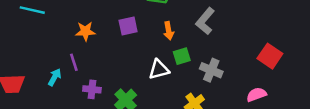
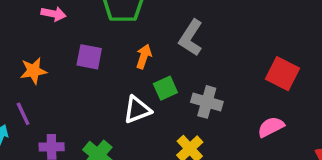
purple square: (128, 26) -> (89, 57), turned 30
orange arrow: (169, 31) -> (144, 57), turned -144

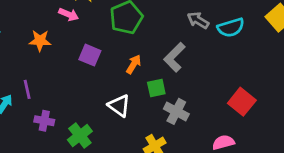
orange star: (33, 71) -> (40, 41), moved
green square: (165, 88) -> (156, 88), moved
white triangle: (137, 110) -> (119, 106), turned 45

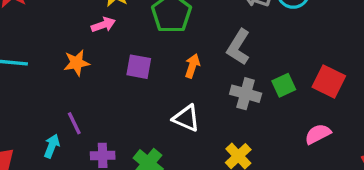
pink arrow: (69, 14) -> (103, 25), turned -30
green square: (156, 88) -> (284, 85), moved
gray cross: (176, 111) -> (246, 94), moved

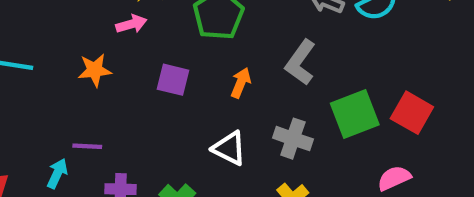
green square: (284, 85) -> (355, 114), size x1.6
gray cross: (246, 94) -> (293, 139), moved
purple line: (74, 123) -> (87, 146), turned -65

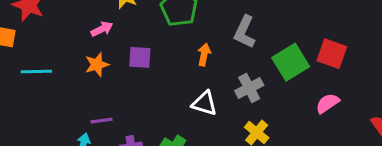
pink arrow: (131, 24) -> (102, 29), moved
purple square: (173, 80) -> (140, 57), moved
gray cross: (293, 139) -> (249, 88), turned -36

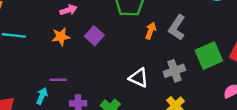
orange arrow: (204, 55) -> (151, 31), moved
purple square: (140, 57) -> (94, 36), turned 30

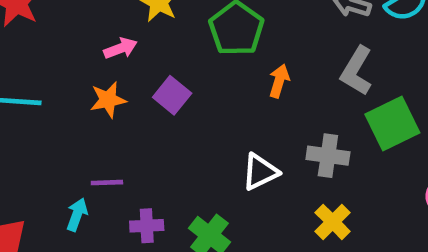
gray L-shape: (177, 28) -> (357, 71), moved
gray cross: (174, 71) -> (328, 156), turned 30
white triangle: (139, 78) -> (260, 172), turned -48

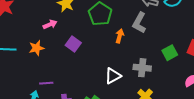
gray L-shape: (357, 71) -> (139, 23), moved
orange star: (108, 100) -> (36, 48), moved
green square: (392, 124) -> (170, 53), size x0.7

